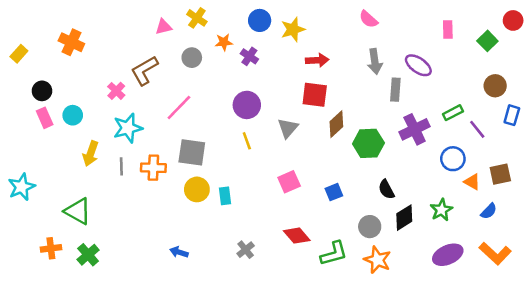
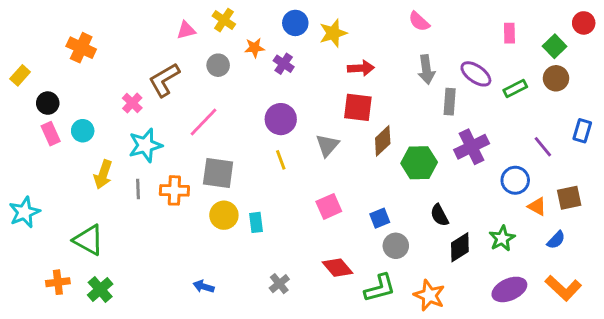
yellow rectangle: (19, 54) -> (20, 75), moved
brown circle: (495, 86) -> (556, 78), moved
green rectangle: (453, 113) -> (515, 88), moved
gray circle: (370, 227) -> (396, 246), moved

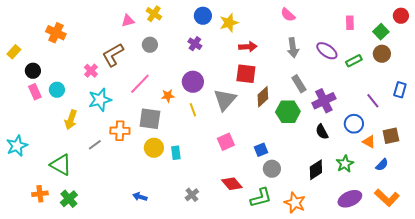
orange star: (255, 48) -> (168, 96), moved
gray rectangle: (450, 102) -> (299, 84), moved, turned -36
gray triangle: (327, 145) -> (225, 100), size x1.4
gray line: (138, 189) -> (95, 145), moved, turned 56
black semicircle: (439, 215) -> (322, 132), moved

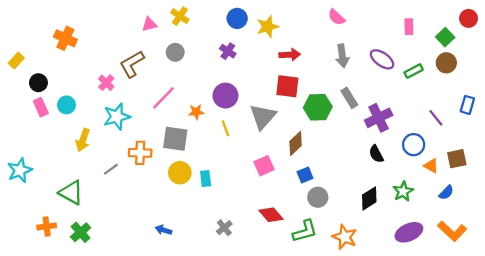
brown diamond: (263, 97) -> (296, 143), moved
green hexagon: (288, 112) -> (318, 107), moved

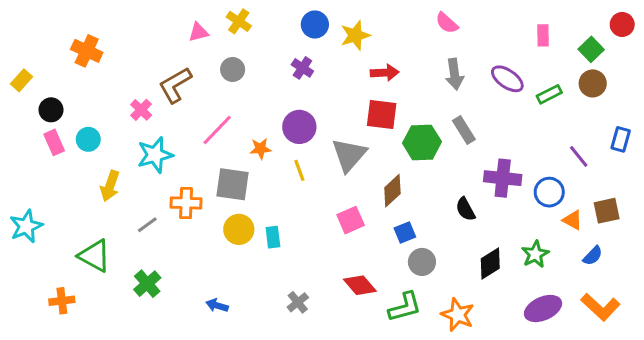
purple cross: (379, 118) -> (503, 178), moved, turned 32
black semicircle: (376, 154) -> (465, 209), moved
green cross: (81, 232) -> (147, 284), moved

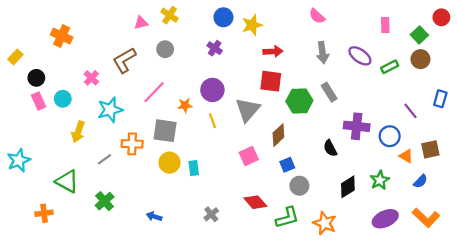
pink cross: (141, 110) -> (91, 78), moved

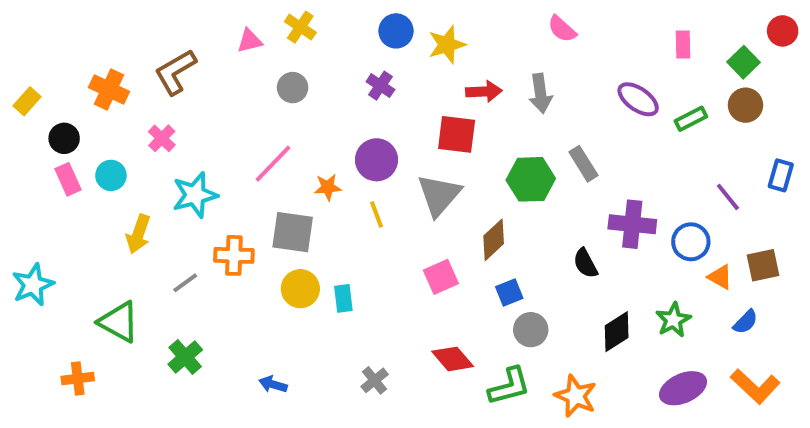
orange cross: (62, 36) -> (109, 90), moved
gray arrow: (322, 53) -> (540, 93), moved
brown L-shape: (124, 60) -> (175, 72), moved
red square: (271, 81) -> (457, 134), moved

